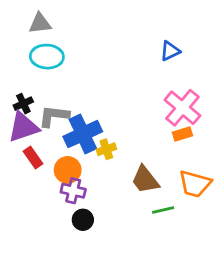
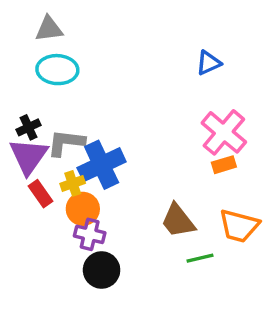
purple triangle: (23, 127) -> (29, 156), turned -36
yellow cross: (106, 149) -> (73, 183), moved
black circle: (83, 220) -> (102, 270), size x1.4

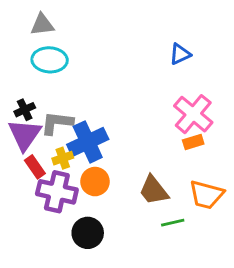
orange circle: (83, 209) -> (95, 182), moved
purple cross: (90, 234) -> (57, 192), moved, size x1.5

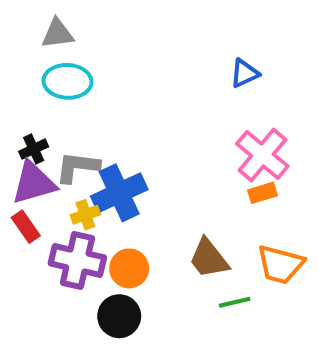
purple triangle: (25, 135) -> (34, 183), turned 39
red rectangle: (35, 167) -> (26, 227), moved
orange circle: (95, 182) -> (129, 268), moved

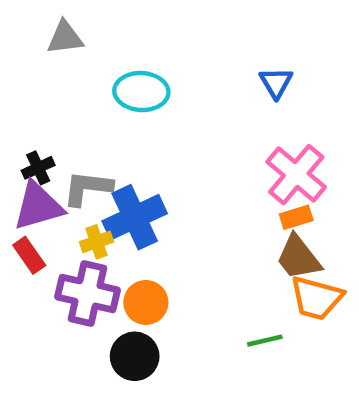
blue triangle: (245, 73) -> (276, 83), turned -36
cyan ellipse: (67, 81) -> (141, 92), moved
brown trapezoid: (209, 258) -> (298, 258), moved

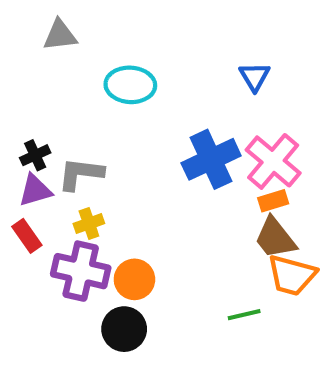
purple triangle: (38, 206) -> (35, 190), size x0.7
blue cross: (135, 217) -> (211, 159), moved

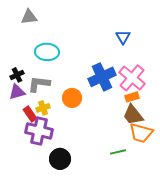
cyan ellipse: (130, 85) -> (47, 52), moved
red rectangle: (27, 236) -> (30, 114), moved
orange circle: (134, 279) -> (72, 98), moved

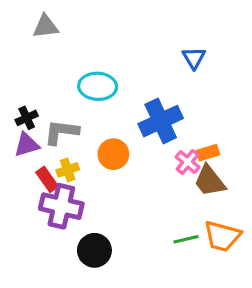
cyan ellipse: (47, 52) -> (98, 86), moved
pink cross: (132, 78) -> (188, 162), moved, size x0.6
orange trapezoid: (141, 133) -> (222, 236), moved

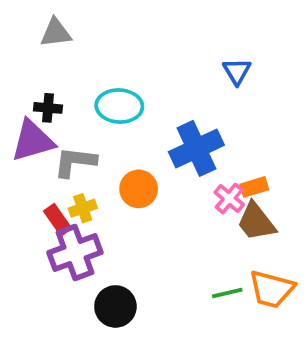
black cross: (27, 118) -> (48, 108), moved, turned 30
purple triangle: (27, 145) -> (33, 141), moved, size x1.4
purple cross: (61, 206) -> (75, 252), turned -33

